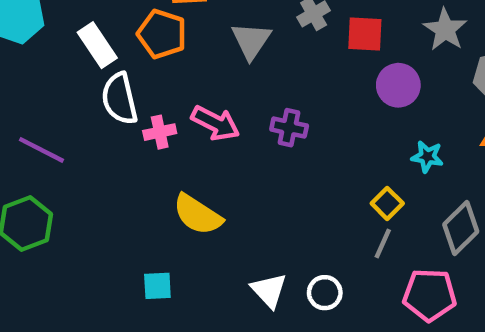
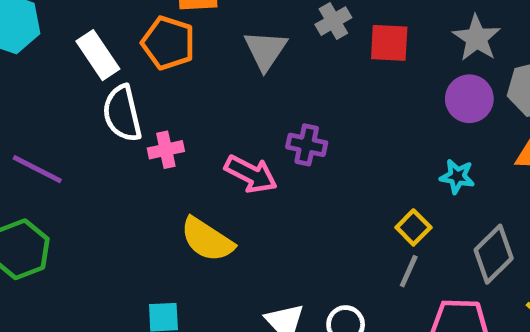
purple circle: (398, 85) -> (469, 99), moved
pink arrow: (215, 123) -> (251, 174), moved

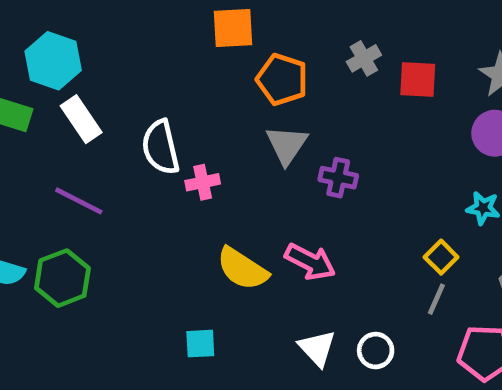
orange pentagon: (168, 43) -> (282, 79), moved
gray triangle: (265, 50) -> (287, 145), moved
white rectangle: (98, 55) -> (81, 119), moved
pink arrow: (251, 174) -> (310, 262), moved

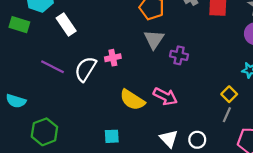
white rectangle: (81, 119) -> (66, 25), moved
white semicircle: (161, 147) -> (86, 69), moved, turned 45
green hexagon: (62, 278) -> (44, 132), moved

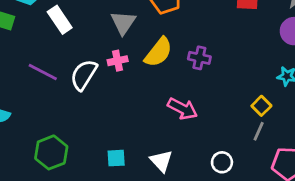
gray triangle: (154, 39) -> (123, 23), moved
yellow semicircle: (132, 100) -> (158, 52), moved, turned -85
green hexagon: (44, 132) -> (51, 152), moved
white triangle: (169, 139) -> (161, 161), moved

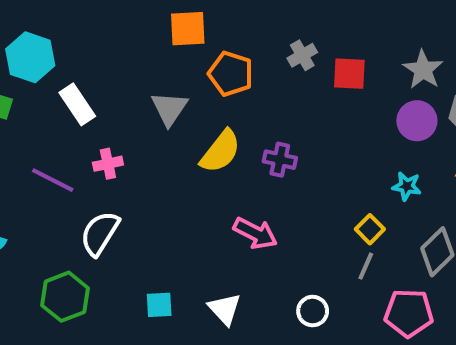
pink cross: (118, 61) -> (108, 164), moved
white semicircle: (84, 75) -> (100, 233), moved

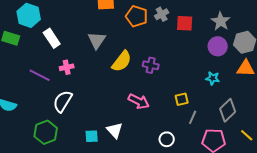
orange pentagon: (231, 74) -> (137, 16), moved
yellow square: (370, 229) -> (182, 99), moved, turned 32
white triangle: (225, 309) -> (115, 130), moved

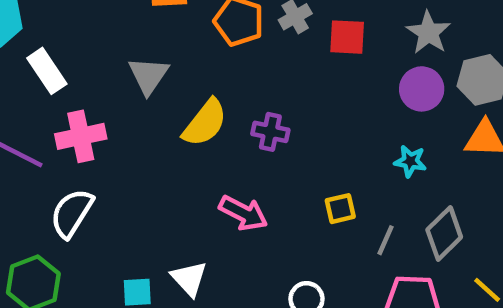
pink cross: (67, 67) -> (81, 136), size x1.5
gray line: (193, 117) -> (385, 240), moved

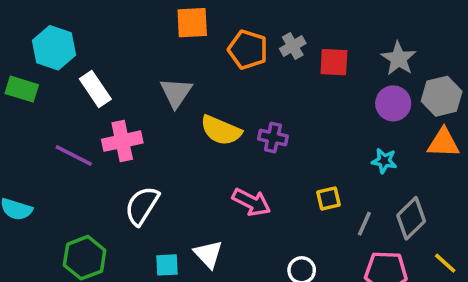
yellow semicircle: (205, 123) -> (221, 130), turned 75
white semicircle: (72, 213) -> (142, 206), moved

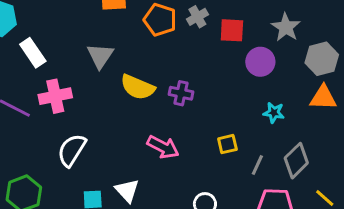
purple circle: (393, 103) -> (260, 62), moved

